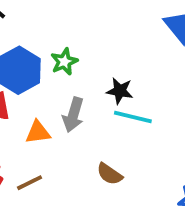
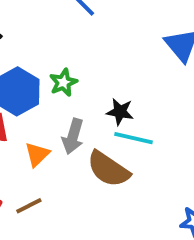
orange triangle: (38, 132) -> (37, 154), turned -36
brown semicircle: (109, 174) -> (108, 169), moved, size x1.6

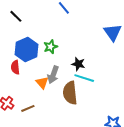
orange triangle: (37, 154) -> (42, 83), moved, turned -32
brown semicircle: (108, 169) -> (70, 93), turned 45

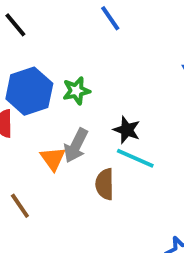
brown semicircle: (70, 93) -> (105, 184), size x0.7
brown line: (28, 108) -> (20, 206), turned 72

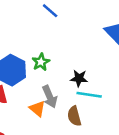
gray arrow: (76, 146) -> (50, 97), turned -35

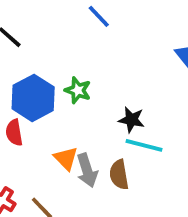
green star: (41, 62) -> (78, 90), turned -30
gray arrow: (50, 97) -> (87, 170), moved

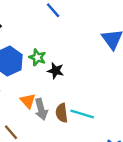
black star: (132, 120) -> (56, 71), moved
cyan line: (144, 145) -> (82, 114), moved

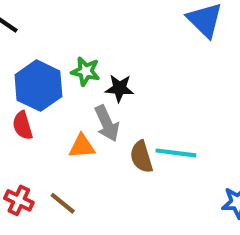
orange triangle: (28, 101) -> (82, 146), turned -42
gray arrow: (41, 109) -> (107, 123), moved

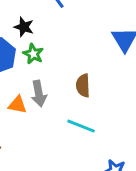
black star: (119, 88) -> (24, 27), moved
brown semicircle: (141, 157) -> (83, 86), moved

